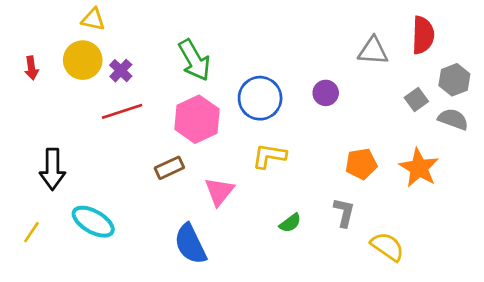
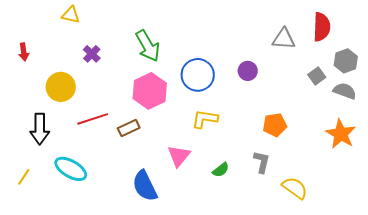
yellow circle: (83, 60) -> (61, 87), moved
red line: (122, 111) -> (93, 119), moved
orange star: (419, 168) -> (341, 134), moved
pink triangle: (219, 191) -> (179, 156), moved

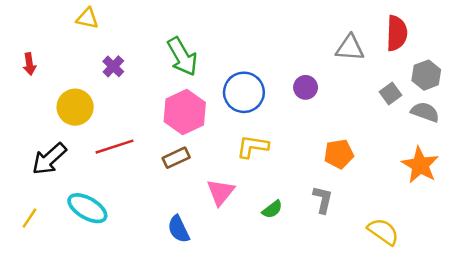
brown rectangle: (129, 128) -> (176, 158), moved
black arrow: (40, 129) -> (49, 159), turned 48
blue semicircle: (145, 186) -> (179, 229), size x0.7
yellow semicircle: (295, 188) -> (383, 232), moved

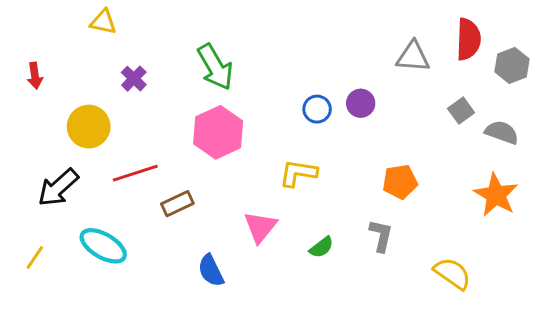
gray hexagon: (426, 75) -> (512, 65), moved
blue circle: (244, 92) -> (317, 109), moved, size x0.6
brown rectangle: (176, 158) -> (177, 204), moved

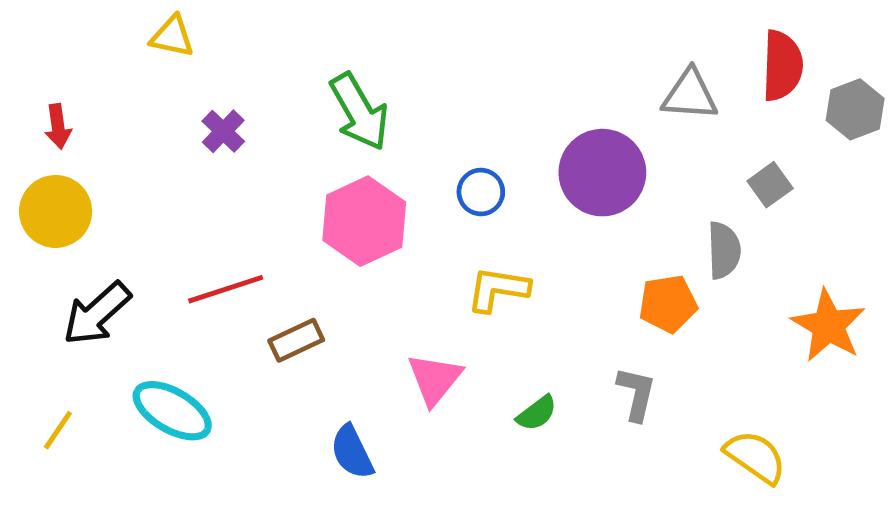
purple circle: (361, 103) -> (602, 173), size x1.8
blue circle: (317, 109) -> (481, 192), moved
yellow circle: (89, 127) -> (56, 211), moved
gray semicircle: (502, 132) -> (724, 250), moved, turned 68

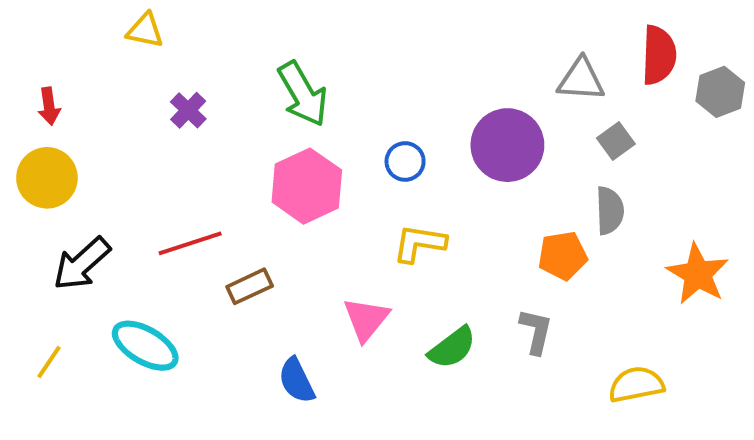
gray square: (770, 185) -> (616, 141), moved
green semicircle: (537, 413) -> (452, 348), size x1.4
yellow semicircle: (755, 457) -> (636, 385), turned -46

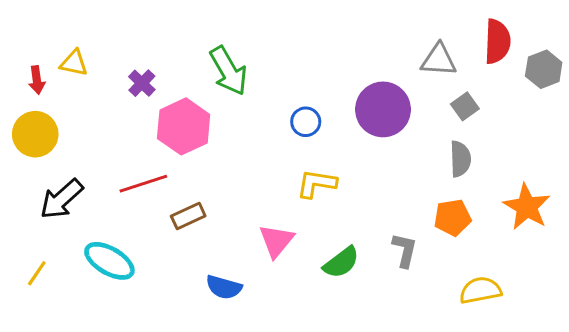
yellow triangle: (145, 31) -> (74, 63), moved
pink hexagon: (307, 186) -> (184, 126), moved
orange pentagon: (563, 256) -> (453, 218), moved
blue semicircle: (297, 380) -> (224, 287), turned -48

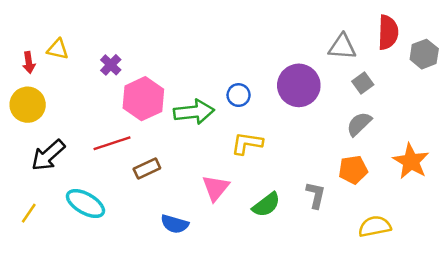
green arrow: (228, 71) -> (194, 112), moved, turned -66
gray semicircle: (460, 159) -> (359, 124), turned -132

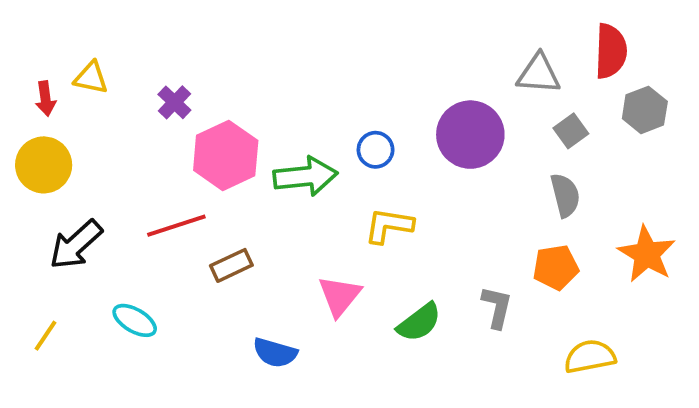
gray hexagon: (424, 54) -> (645, 110), moved
gray semicircle: (359, 124) -> (565, 195), turned 120
cyan ellipse: (85, 204) -> (135, 320), size x0.7

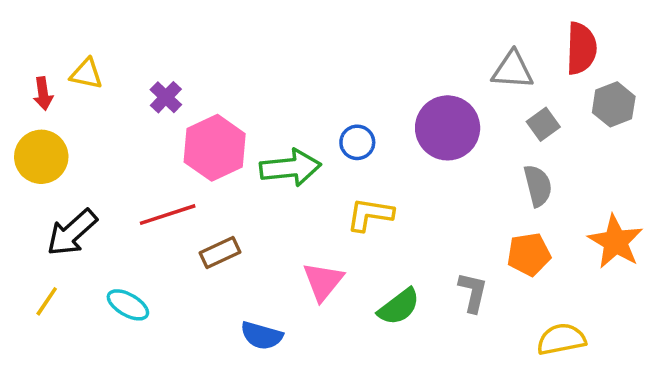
yellow line: (46, 336) -> (47, 301), moved

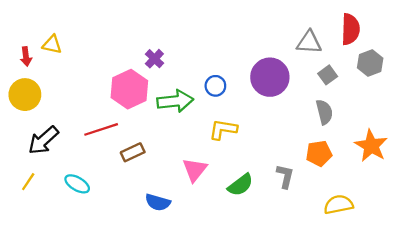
purple cross: (166, 97) -> (154, 59), moved

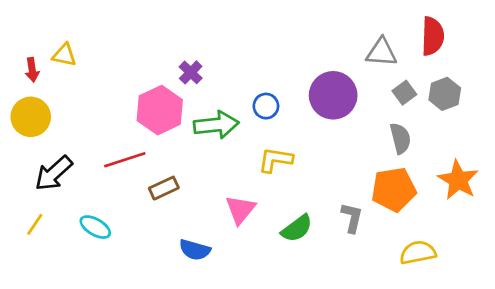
gray hexagon: (370, 63) -> (445, 94), moved
orange pentagon: (319, 153) -> (394, 189), size x1.4

